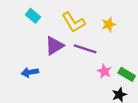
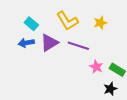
cyan rectangle: (33, 16) -> (31, 24), moved
blue arrow: (30, 72) -> (26, 43), moved

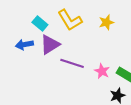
cyan rectangle: (31, 24) -> (40, 23), moved
purple line: (78, 46) -> (72, 63), moved

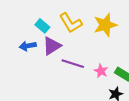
yellow star: (106, 22) -> (105, 25), size x1.6

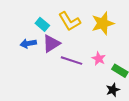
pink star: (101, 71) -> (99, 59), moved

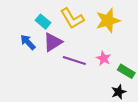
blue arrow: (28, 43) -> (28, 42), turned 56

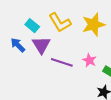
purple triangle: (53, 42) -> (41, 45), turned -30

